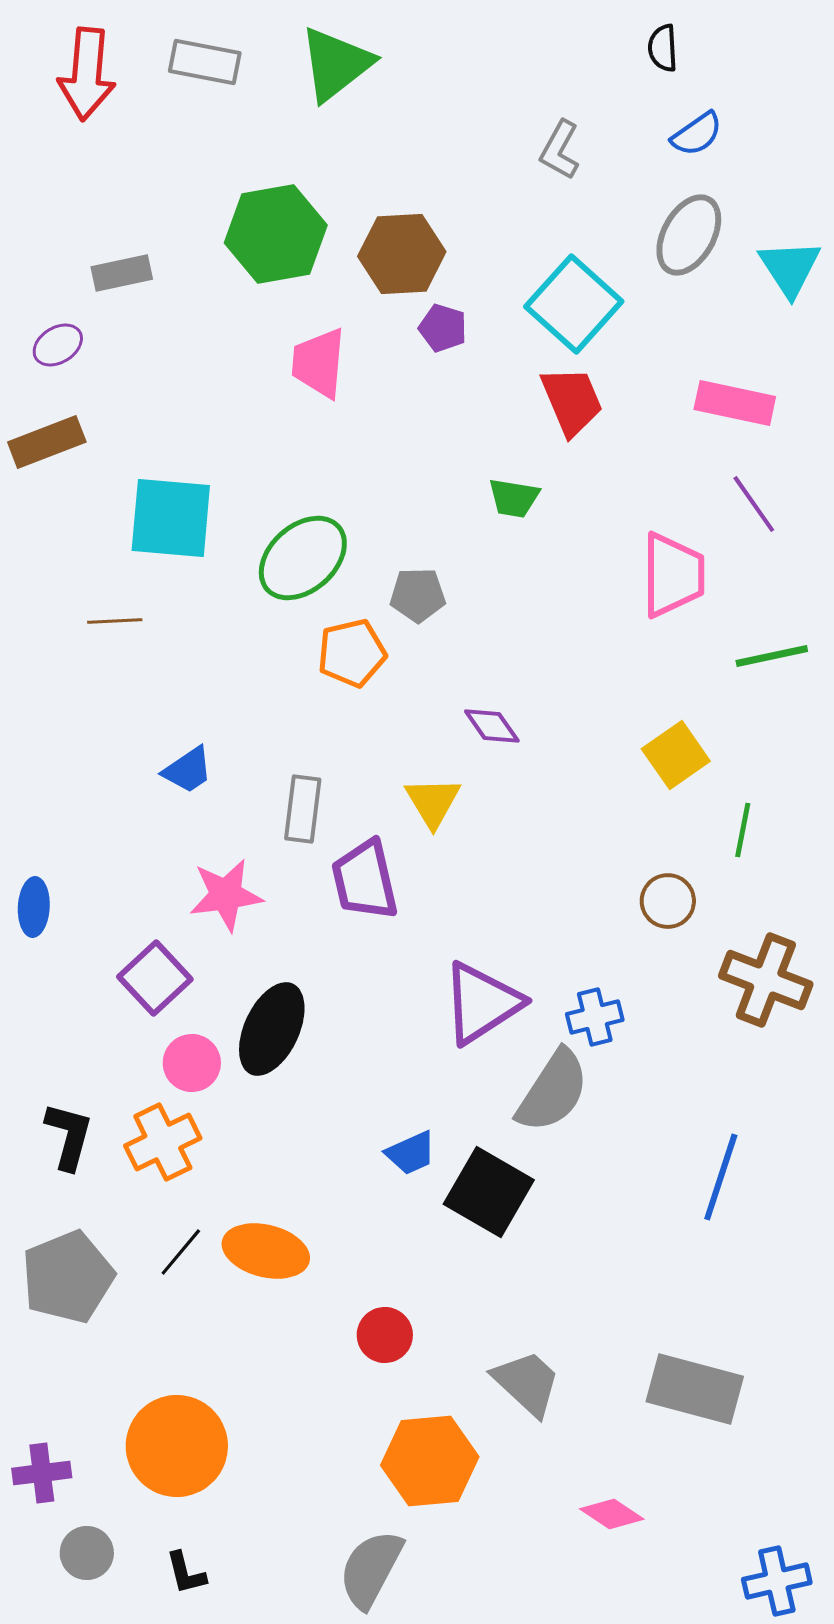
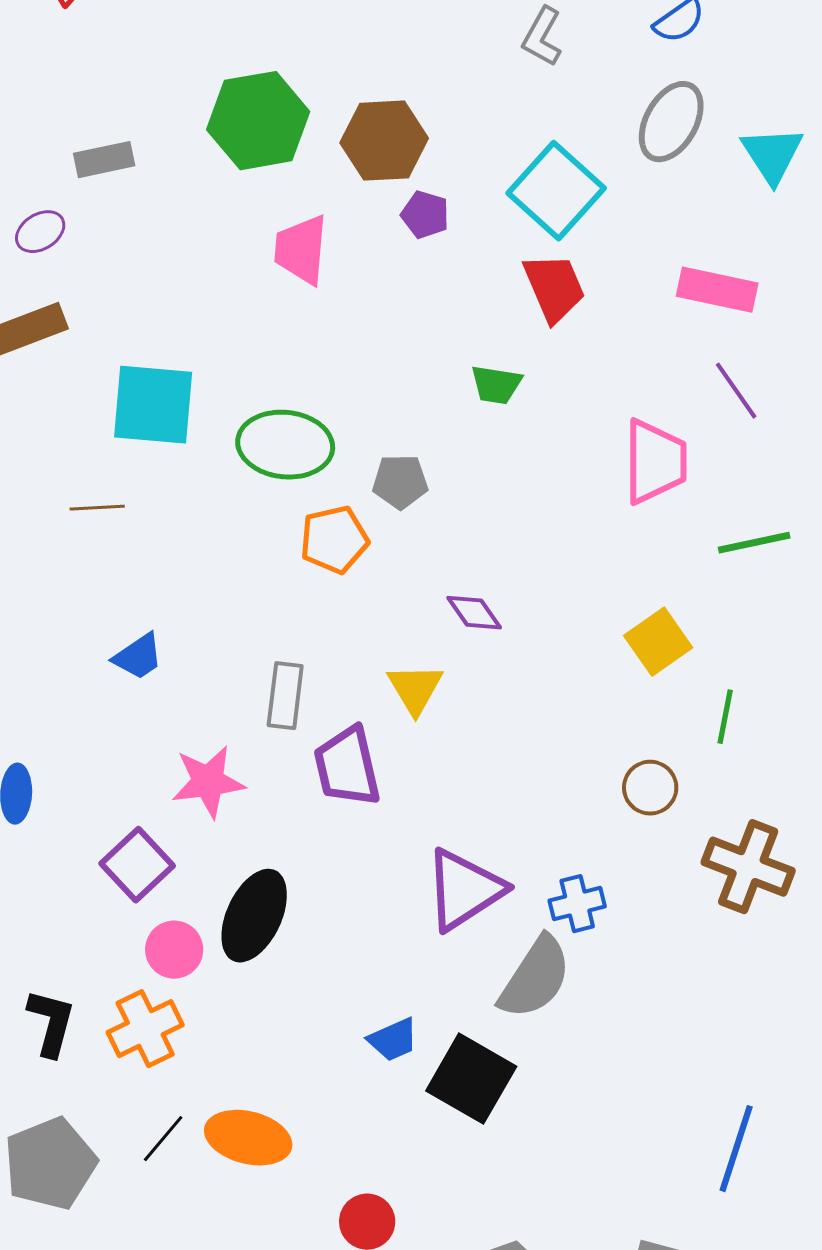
green ellipse: (303, 558) -> (285, 445), turned 48
blue trapezoid: (188, 770) -> (138, 657), moved
blue line: (721, 1177) -> (736, 1149), moved

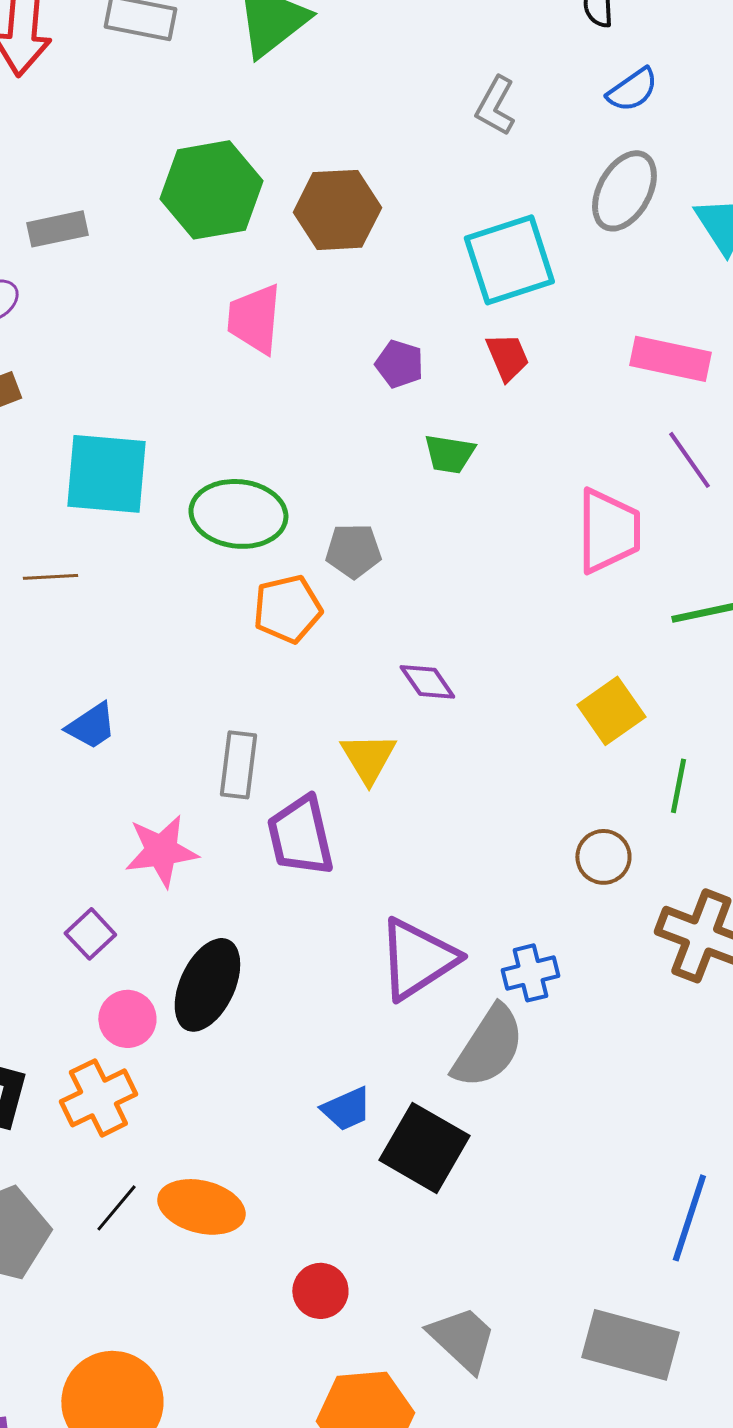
cyan square: (556, 191) -> (509, 260), turned 30
purple pentagon: (425, 215) -> (399, 364), moved
red trapezoid: (554, 288) -> (507, 357), size x0.7
purple square: (137, 865) -> (90, 934), size x0.7

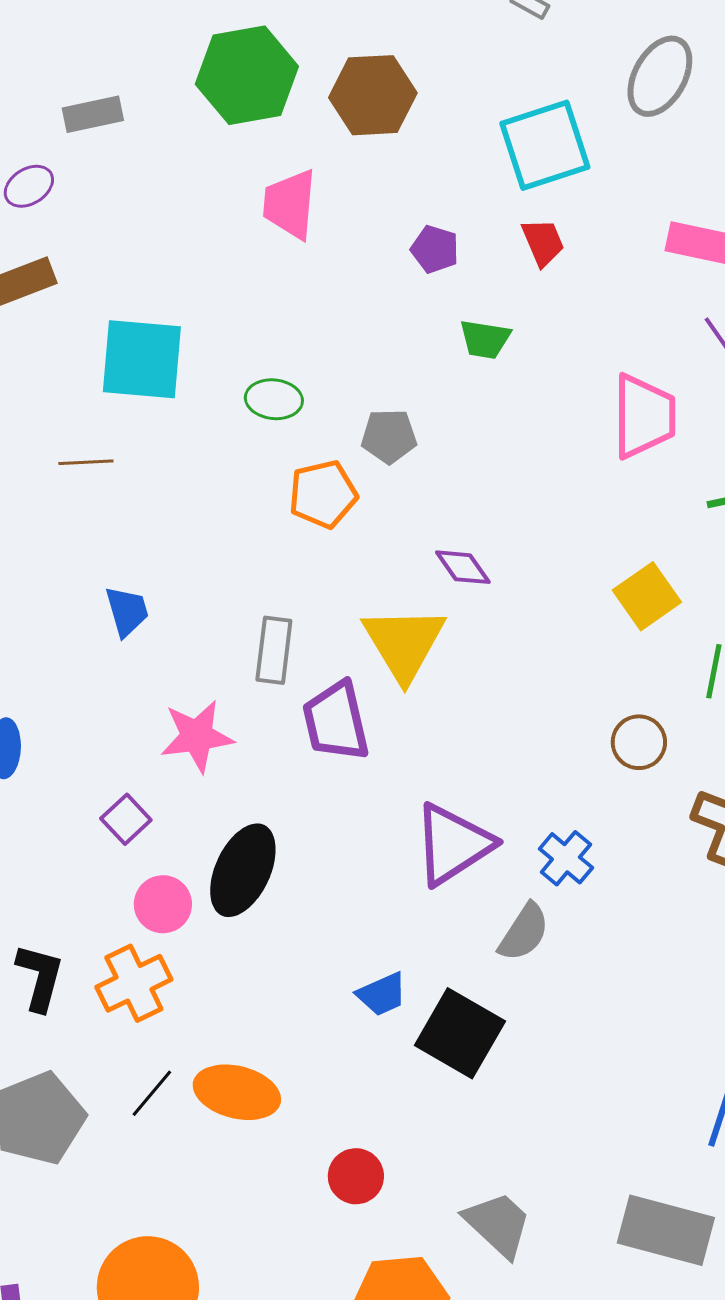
green ellipse: (238, 514) -> (274, 399), size x0.6
blue trapezoid: (91, 726) -> (127, 611), turned -72
yellow triangle: (368, 758) -> (404, 643), size x1.5
blue cross: (530, 973) -> (566, 858), turned -36
gray semicircle: (488, 1047) -> (524, 932), size x0.7

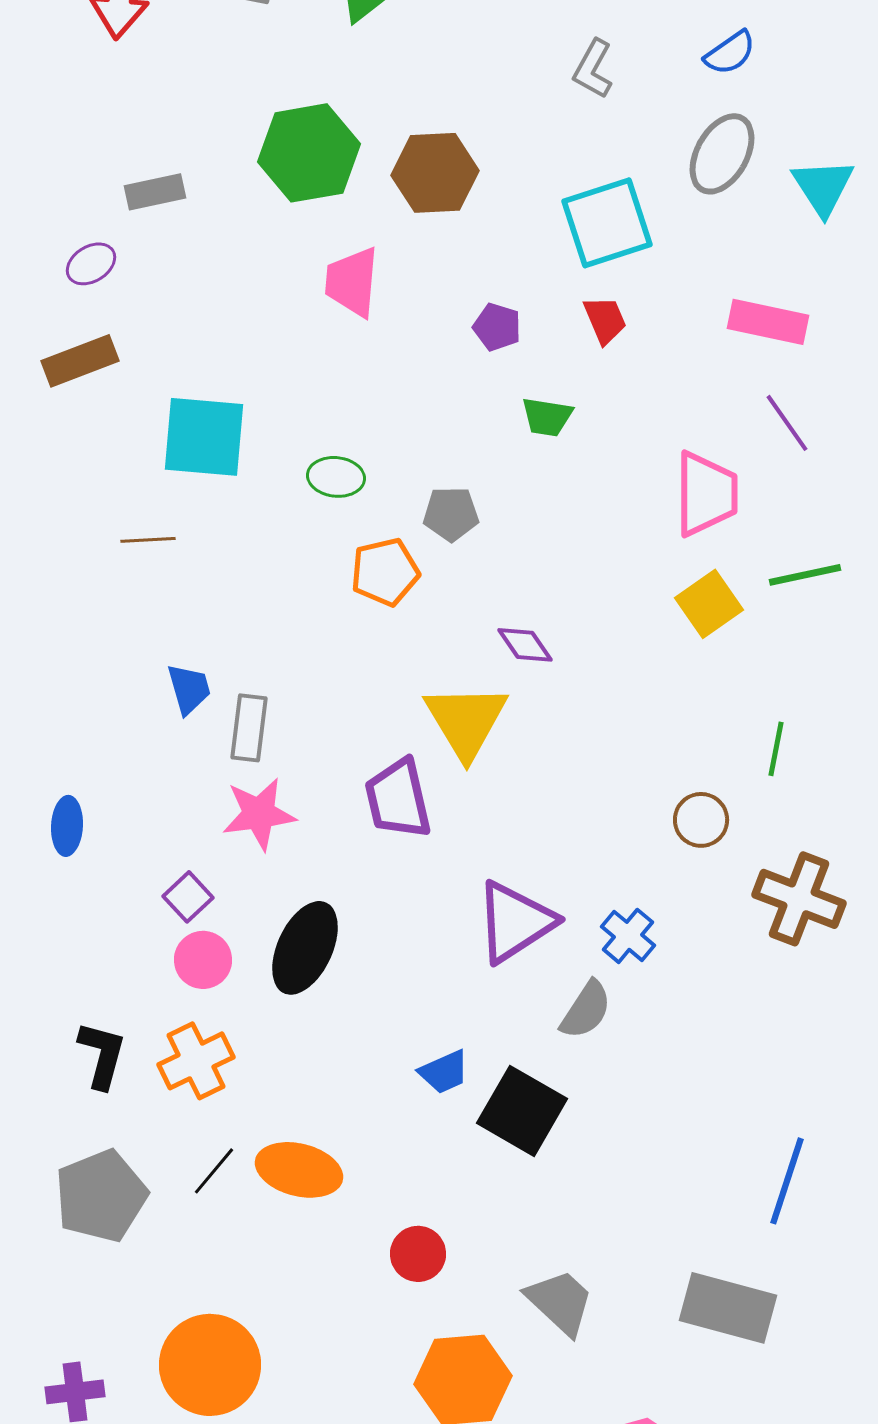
yellow square: (647, 596) -> (709, 604), moved
gray rectangle: (274, 650) -> (249, 728), moved
pink circle: (163, 904) -> (203, 960), moved

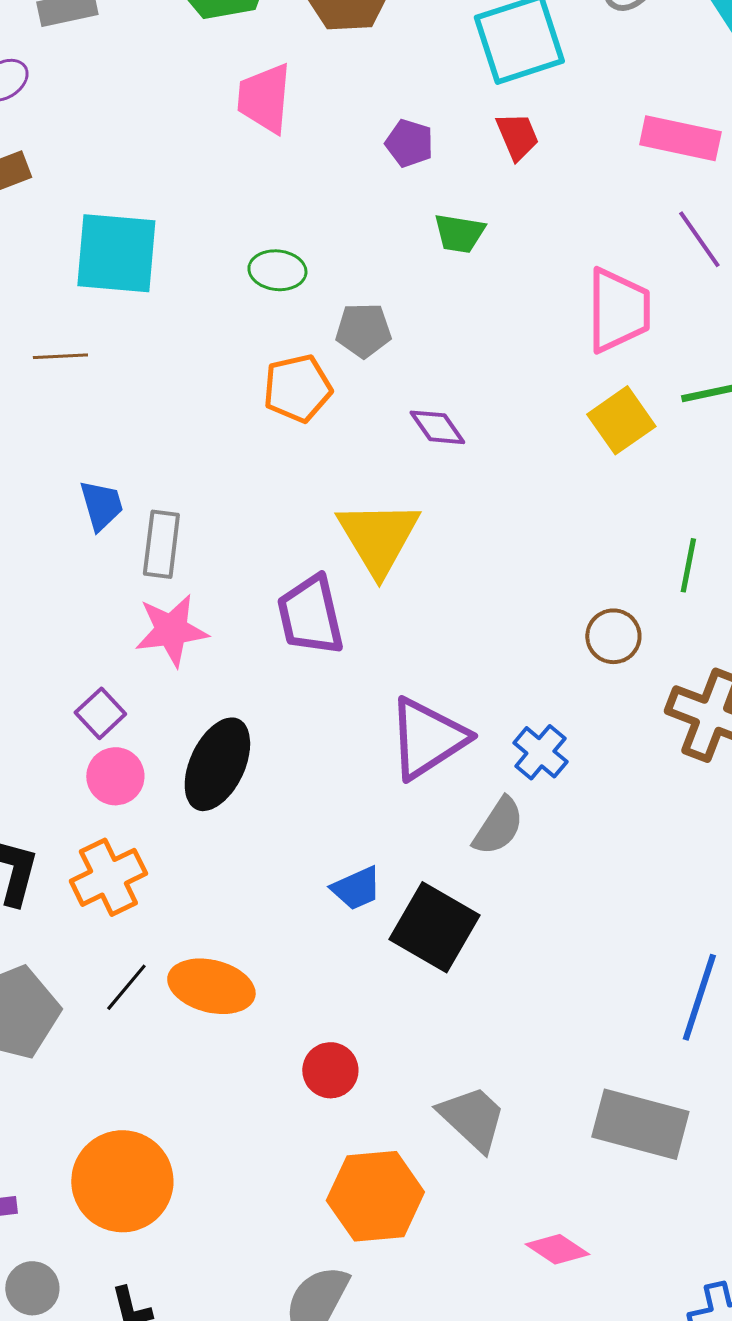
green ellipse: (336, 477) -> (277, 270), moved
purple diamond: (525, 645) -> (437, 427), moved

